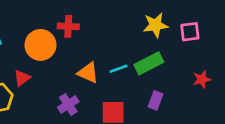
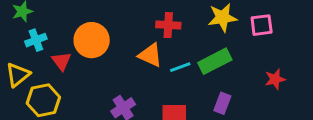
red cross: (68, 26) -> (168, 25), moved
orange triangle: (88, 73) -> (150, 55), moved
red triangle: (22, 78) -> (61, 61), moved, turned -30

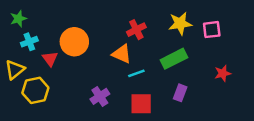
red cross: (168, 25) -> (136, 30), turned -30
cyan line: (180, 67) -> (136, 73), moved

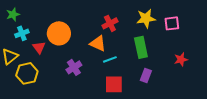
green rectangle: (174, 59) -> (141, 47), turned -75
purple cross: (100, 96) -> (74, 67), moved

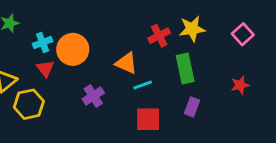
red cross: (110, 23) -> (159, 36), moved
pink square: (172, 23) -> (243, 34), moved, turned -35
cyan cross: (22, 33) -> (43, 43), moved

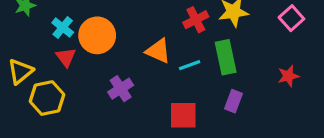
cyan cross: (43, 43) -> (63, 28), turned -30
cyan line: (143, 85) -> (190, 65), moved

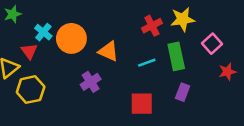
pink square: (291, 18) -> (212, 44), moved
orange triangle: (158, 51) -> (108, 51), moved
red triangle: (66, 57) -> (29, 51), moved

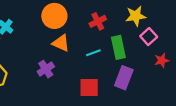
yellow star: (183, 19) -> (136, 16), moved
orange circle: (71, 38) -> (54, 16), moved
purple rectangle: (183, 92) -> (124, 78), size x1.5

